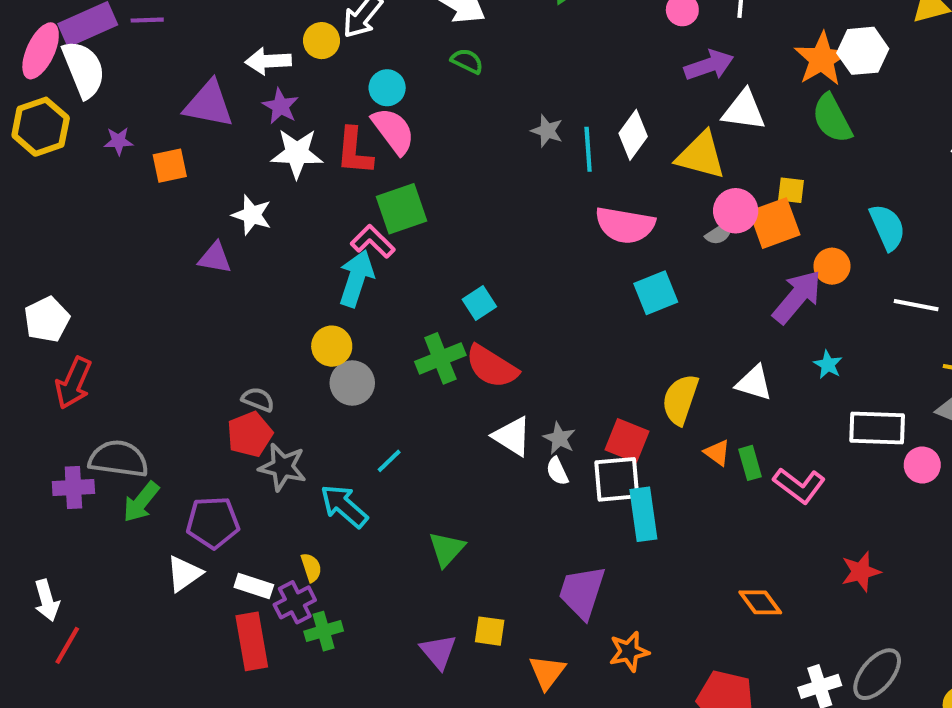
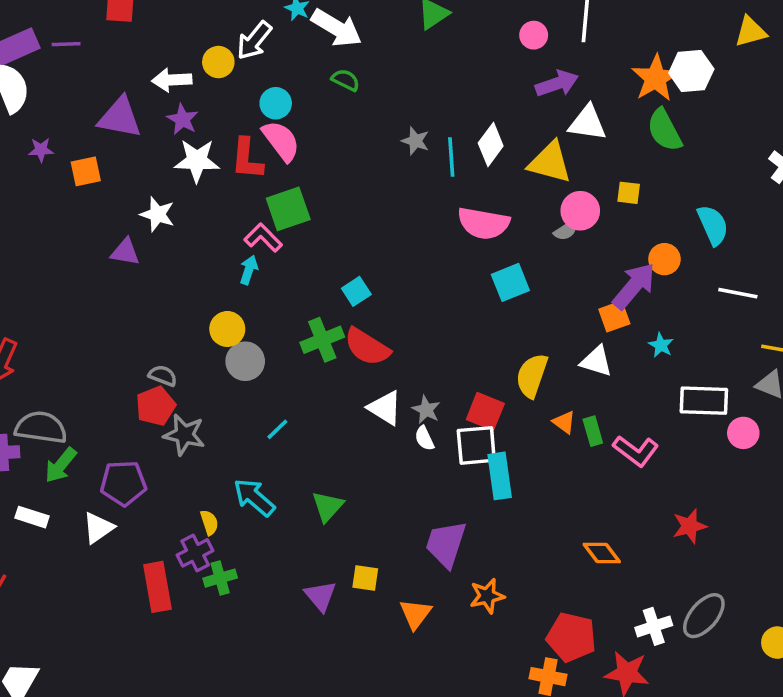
orange square: (775, 223) -> (614, 316), moved, size x0.7
cyan arrow: (356, 278) -> (249, 270), size x0.6
cyan arrow: (344, 506) -> (254, 497), moved
white rectangle: (254, 586) -> (32, 517), moved

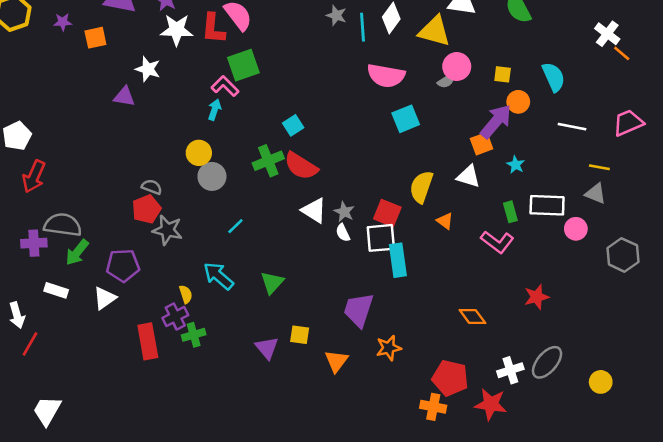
yellow square: (629, 193) -> (503, 74), moved
green rectangle: (593, 431) -> (510, 212), moved

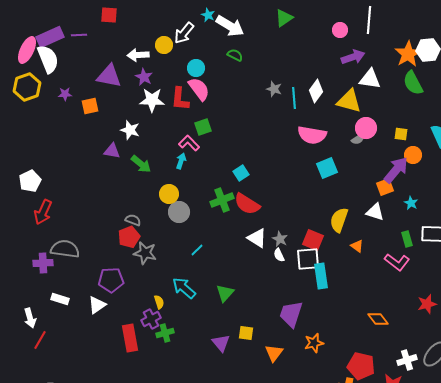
green square: (243, 65) -> (203, 127), size x0.7
green arrow: (77, 252) -> (141, 164), moved, turned -90

